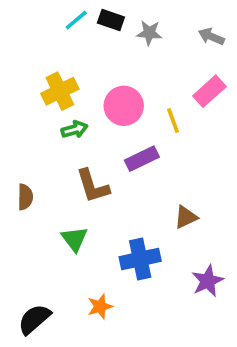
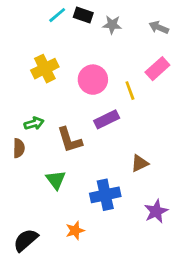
green arrow: (74, 130) -> (34, 123), moved

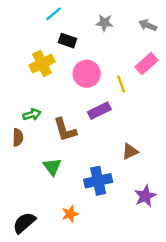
black rectangle: (83, 15) -> (68, 41), moved

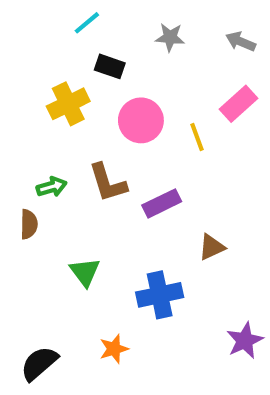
purple rectangle: (99, 111) -> (162, 203), moved
brown L-shape: (65, 130) -> (108, 183), moved
purple star: (145, 196) -> (245, 341), moved

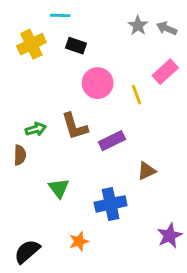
cyan line: (87, 23) -> (60, 15), turned 42
gray star: (170, 37) -> (138, 26), moved, turned 30
yellow cross: (68, 104) -> (31, 44), moved

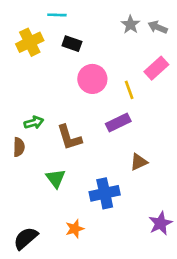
brown L-shape: (75, 126) -> (69, 138), moved
purple rectangle: (112, 141) -> (118, 123), moved

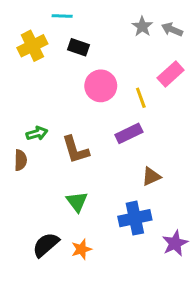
green triangle: (56, 178) -> (77, 202), moved
blue cross: (105, 193) -> (135, 218), moved
black semicircle: (26, 238) -> (46, 245), moved

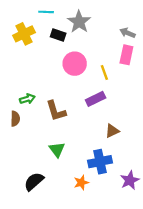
gray star: (142, 26) -> (79, 22), moved, size x1.5
gray arrow: (172, 29) -> (127, 33), moved
pink rectangle: (171, 74) -> (126, 55), turned -36
orange star: (81, 249) -> (81, 183), moved

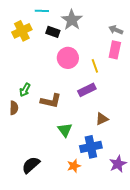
green arrow: (27, 99) -> (25, 90), turned 136
brown L-shape: (56, 111) -> (51, 101), turned -60
green triangle: (57, 150) -> (65, 130), moved

